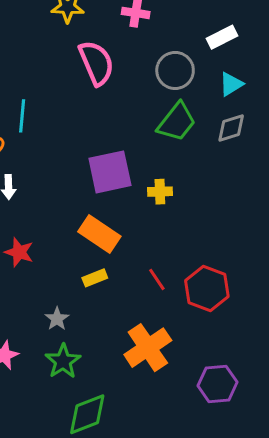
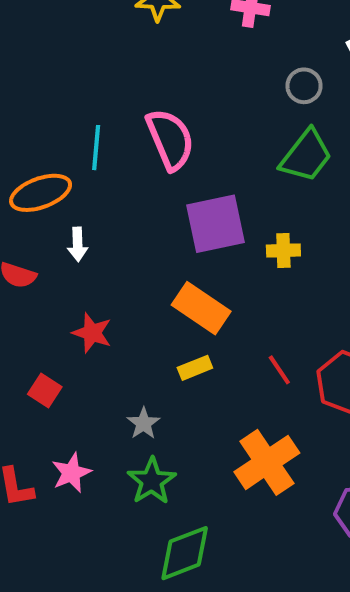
pink semicircle: (96, 63) -> (170, 139), moved
gray circle: (175, 70) -> (304, 86), size x0.7

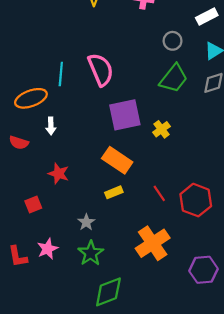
yellow cross: (283, 250) -> (161, 129), turned -35
red square: (45, 390) -> (33, 205), turned 35

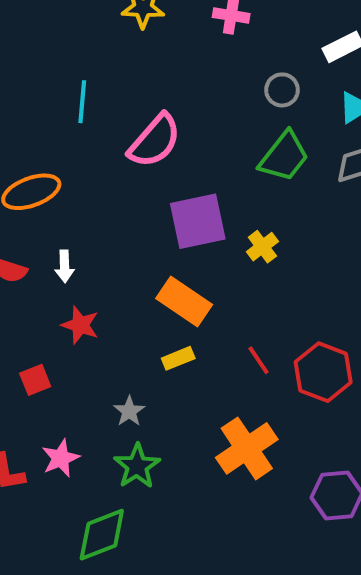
pink semicircle: (101, 70) -> (155, 141), turned 64
cyan line: (61, 74) -> (82, 102), moved
white arrow: (51, 126) -> (65, 266), moved
green diamond: (108, 292) -> (102, 535), moved

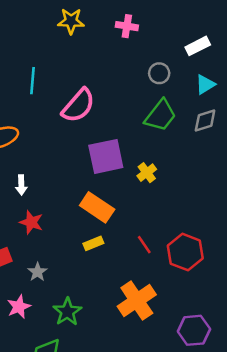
gray star: (129, 411) -> (37, 272), moved

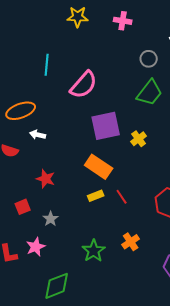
white arrow: (21, 185) -> (38, 135), moved, turned 105
red line: (144, 245) -> (122, 197), moved
orange cross: (137, 300) -> (131, 242), size x0.6
green star: (67, 312) -> (94, 251), moved

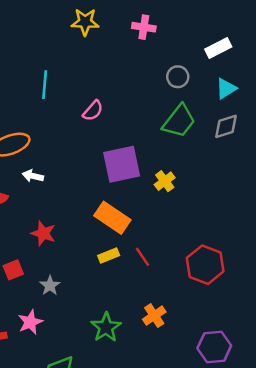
pink semicircle: (84, 85) -> (93, 111), size x0.6

